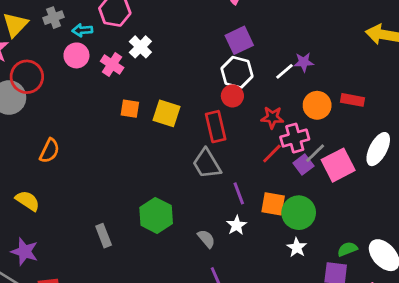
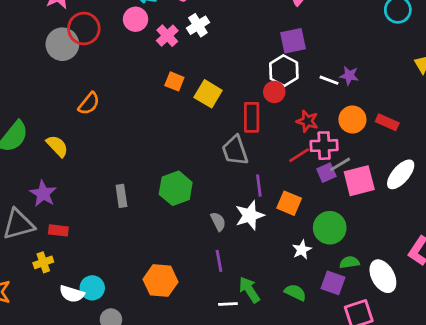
white line: (285, 71) -> (329, 80), turned 48
green circle: (299, 213) -> (330, 228), moved
white star: (237, 225) -> (250, 215), size x1.5

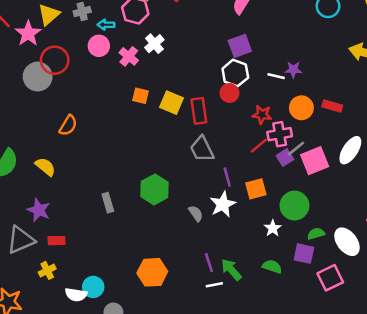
red rectangle: (252, 117) -> (199, 111), moved
orange square: (289, 203) -> (256, 189), turned -30
purple line: (219, 261) -> (209, 263), moved

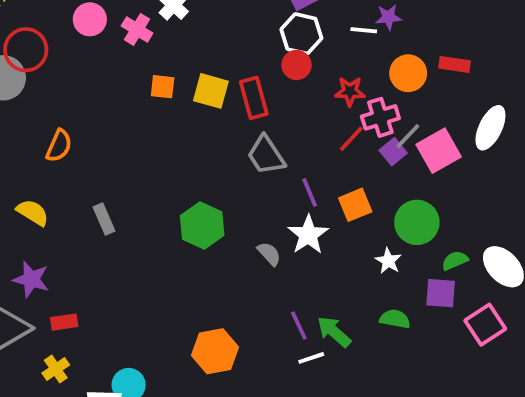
gray rectangle: (108, 203) -> (104, 219), moved

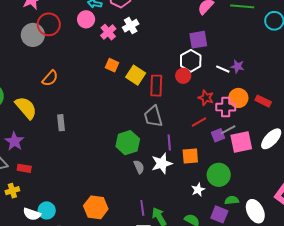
pink cross: (380, 117) -> (226, 107), moved
yellow semicircle: (33, 212) -> (26, 108), size x1.4
green hexagon: (202, 226) -> (128, 143), moved

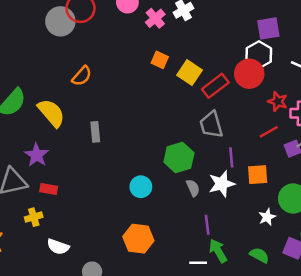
red circle: (183, 76) -> (249, 74), size x1.5
red rectangle: (156, 86) -> (215, 86), turned 50
purple line: (142, 208) -> (207, 225), moved
cyan circle: (47, 210) -> (141, 187), moved

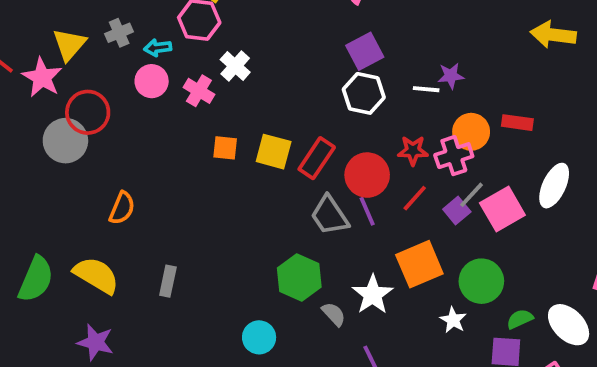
red circle: (249, 74) -> (367, 175), moved
gray rectangle: (95, 132) -> (168, 281), turned 36
purple line: (231, 157) -> (367, 211), moved
orange square: (258, 175) -> (419, 264), size x1.4

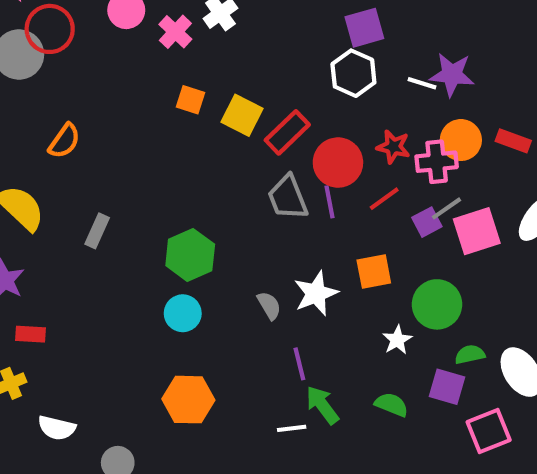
purple star: (451, 76) -> (452, 75), size x1.5
orange square: (419, 264) -> (374, 271), size x0.7
green hexagon: (299, 278) -> (190, 255), moved

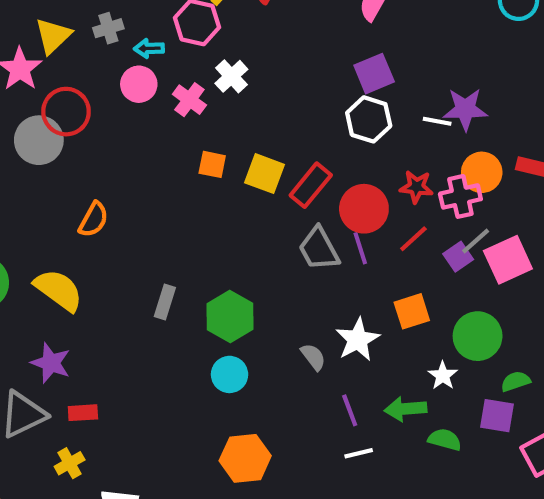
gray rectangle: (97, 231) -> (165, 302), moved
green arrow: (322, 405) -> (406, 409), moved, turned -51
white line: (292, 428) -> (359, 453), moved

